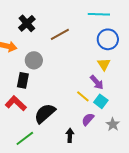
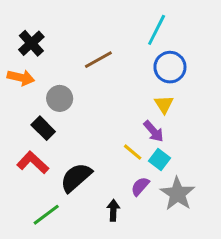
cyan line: (99, 14) -> (157, 30), turned -65
black cross: (27, 23) -> (31, 43), moved
black rectangle: (23, 80) -> (43, 128), turned -56
gray star: (113, 124) -> (177, 194), size x1.6

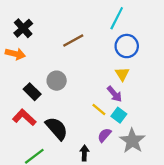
gray circle: (60, 98) -> (57, 81), moved
black semicircle: (76, 177) -> (57, 128), turned 90

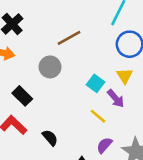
gray circle: (57, 81) -> (50, 67), moved
cyan square: (119, 115) -> (95, 83), moved
black semicircle: (57, 128) -> (50, 138), size x0.6

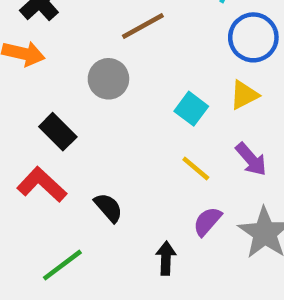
yellow triangle: (125, 76) -> (244, 95), turned 36
purple arrow: (116, 99) -> (251, 159), moved

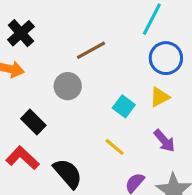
yellow line: (196, 168) -> (114, 147), moved
black semicircle: (108, 208) -> (68, 173), size x1.5

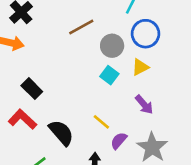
gray circle: (68, 86) -> (112, 46), moved
yellow line: (114, 147) -> (101, 122), moved

